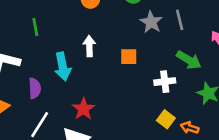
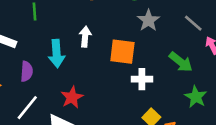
gray line: (180, 20) -> (193, 23), moved, turned -42
orange square: (129, 57) -> (122, 52), size x1.5
white cross: (165, 82) -> (142, 79), moved

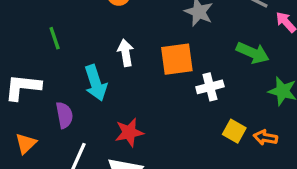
red star: (72, 97) -> (129, 132), turned 30

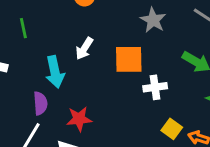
white arrow: (126, 53) -> (84, 48), turned -145
purple semicircle: (64, 115) -> (40, 103), moved

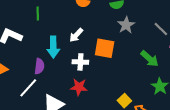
white cross: (155, 87) -> (80, 62), moved
red star: (79, 119) -> (79, 87), moved

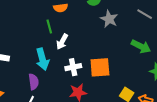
green line: (38, 14) -> (49, 27), moved
orange square: (105, 48) -> (100, 67), moved

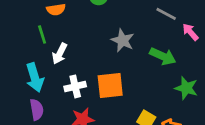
gray star: (109, 19) -> (123, 40), moved
purple semicircle: (34, 82) -> (37, 110), moved

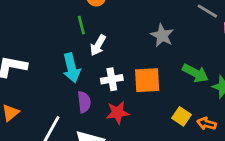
green arrow: (163, 56) -> (195, 73), moved
purple semicircle: (37, 110) -> (84, 102), moved

